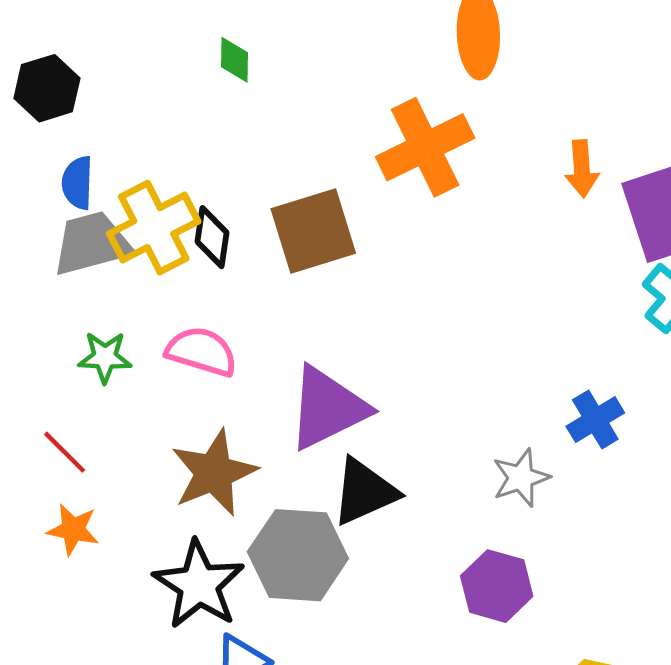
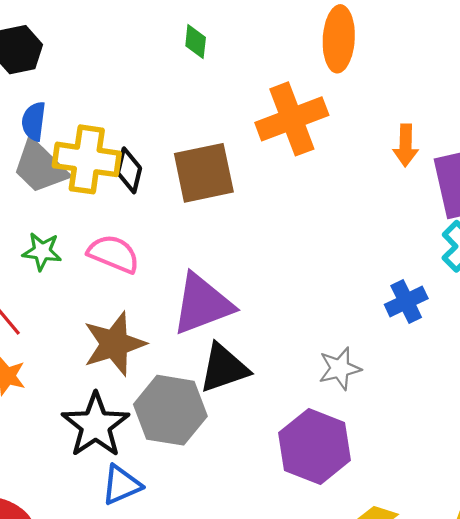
green diamond: (235, 60) -> (196, 42), moved
yellow cross: (154, 228) -> (87, 159), turned 30
gray trapezoid: (92, 243) -> (40, 167), turned -126
blue cross: (595, 420) -> (406, 301), moved
purple hexagon: (497, 586) -> (315, 446), size x1.4

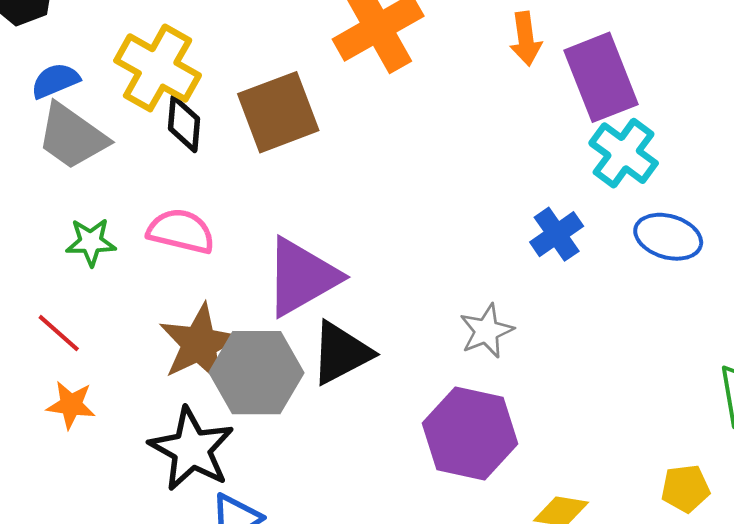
blue semicircle: (34, 121) -> (55, 81), turned 69
yellow cross: (87, 159) -> (158, 68), moved, turned 30
gray hexagon: (170, 410) -> (256, 373), moved

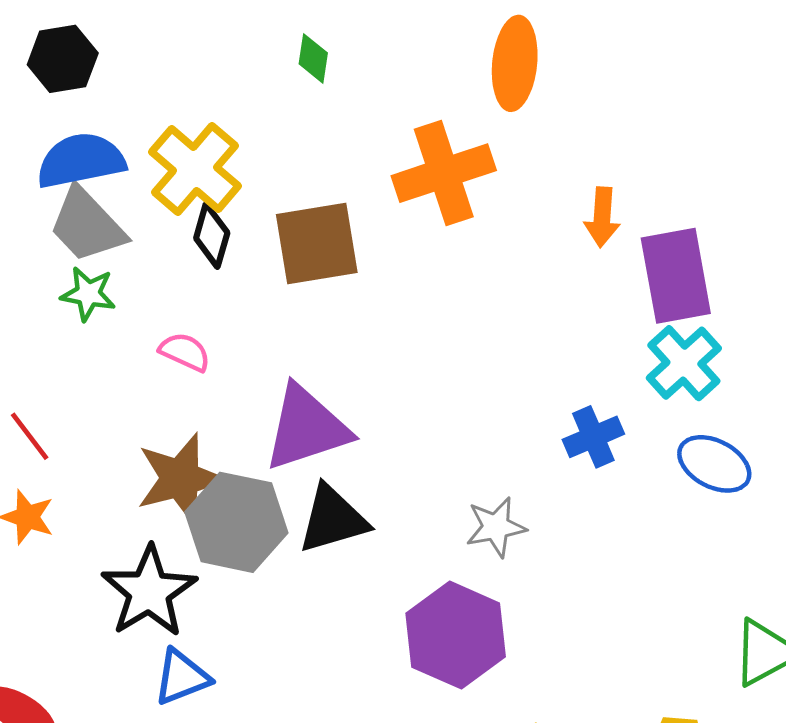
blue semicircle: (55, 81) -> (81, 161), size x1.6
pink semicircle: (181, 231) -> (185, 352), size x0.7
green star: (91, 242) -> (88, 294), moved

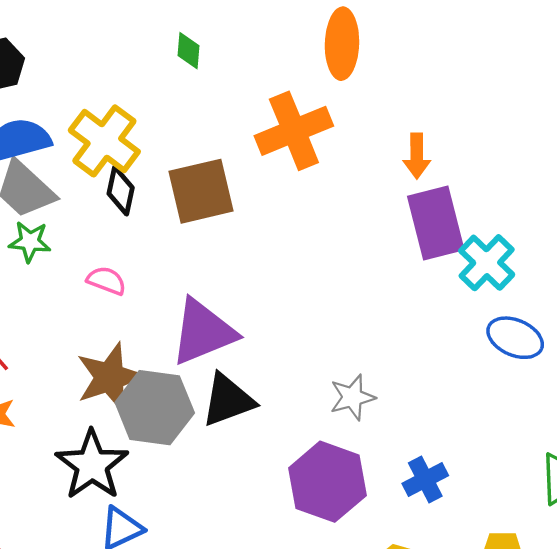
purple rectangle: (676, 276) -> (436, 223), moved
blue cross: (593, 437) -> (425, 479), moved

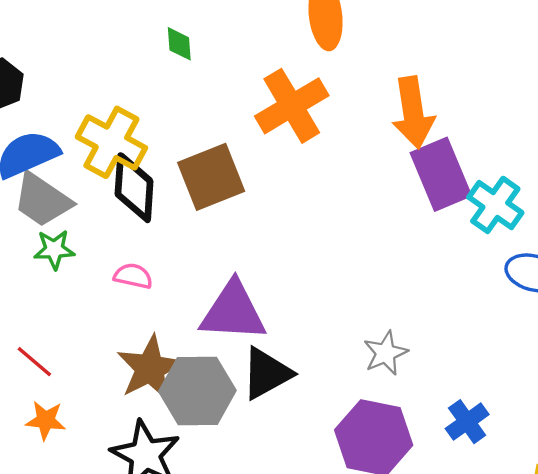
orange arrow: (417, 156) -> (413, 113), size x1.6
black diamond: (121, 191) -> (134, 188), size x1.5
purple triangle: (203, 332) -> (233, 312), turned 34

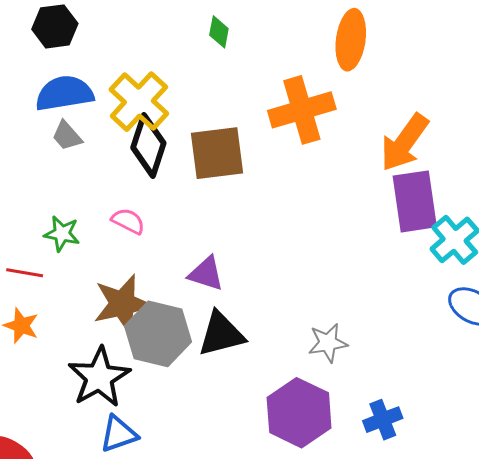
orange arrow: (413, 113) -> (405, 142), turned 30
gray trapezoid: (42, 200) -> (67, 136), size x0.6
green star: (54, 249) -> (62, 234), moved
purple triangle: (233, 312) -> (206, 274), size x0.6
red line: (34, 362) -> (25, 273), turned -45

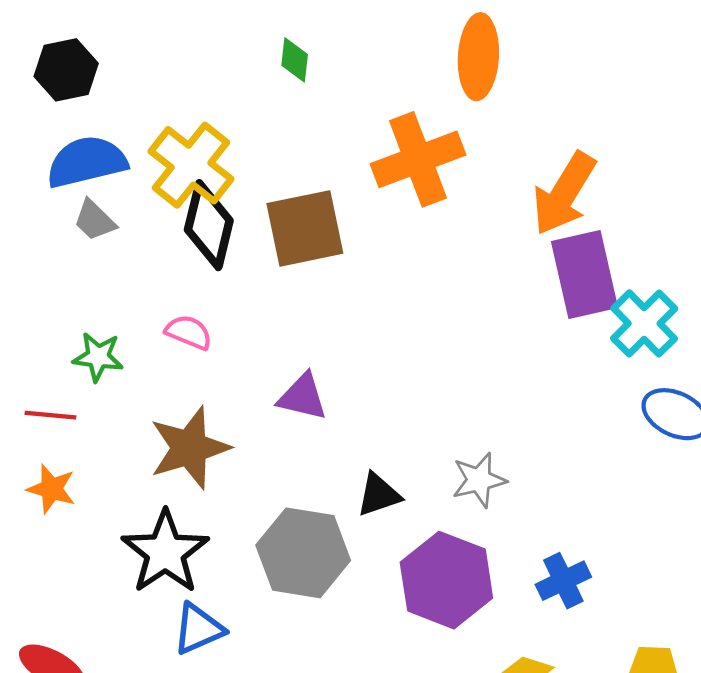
gray hexagon: (158, 334) -> (303, 553), moved
black triangle: (221, 334) -> (379, 495), moved, size x0.7

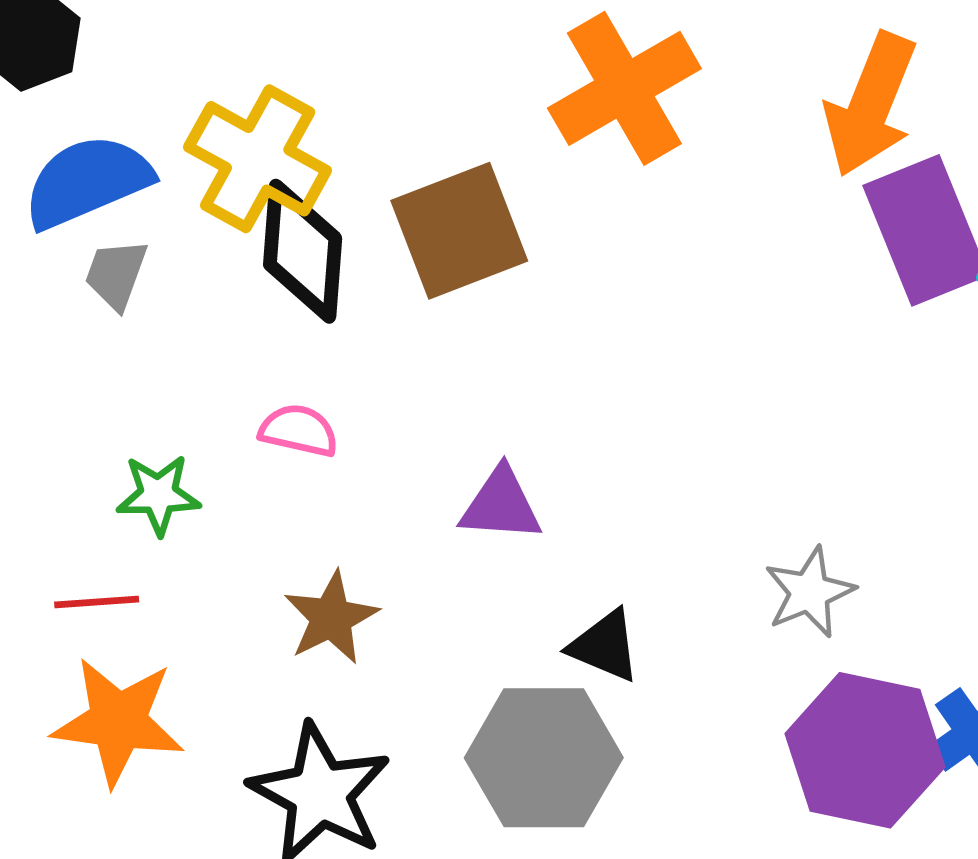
gray trapezoid: (95, 220) -> (116, 274), turned 75
brown star: (190, 448) -> (331, 618), size x0.7
orange star: (51, 489) -> (118, 722), size x1.6
black triangle: (379, 495) -> (605, 646), moved, turned 51
purple hexagon: (446, 580) -> (865, 750), moved

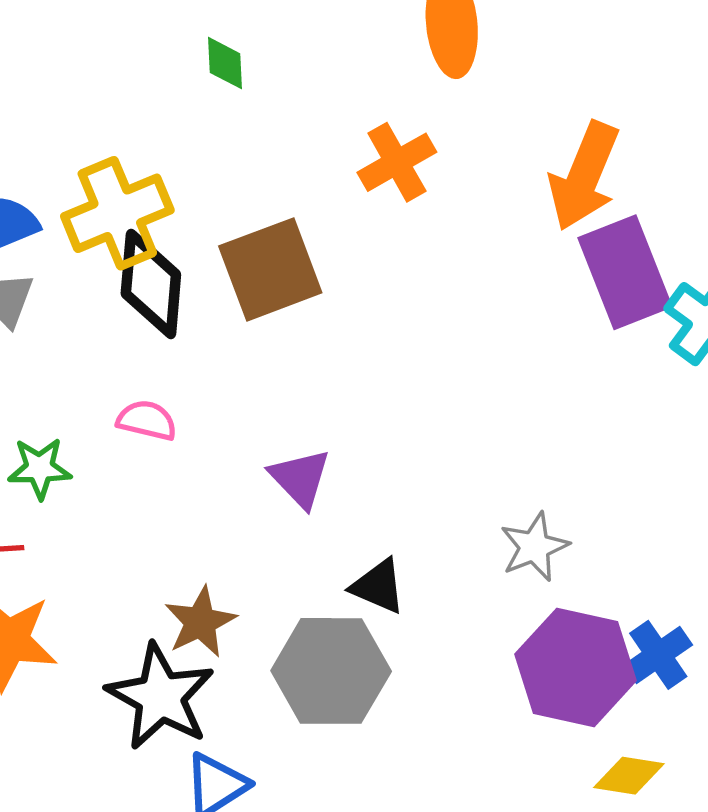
orange cross: (624, 88) -> (397, 162), size x0.7
yellow cross: (258, 159) -> (117, 213), turned 38
purple triangle: (501, 505) -> (300, 478), turned 42
brown star: (331, 618) -> (200, 622), moved

